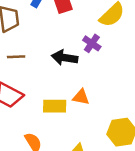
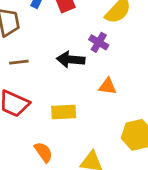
orange triangle: (81, 97) -> (108, 86), moved

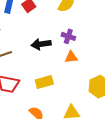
purple cross: (99, 42) -> (68, 36), moved

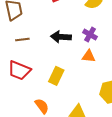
yellow rectangle: (44, 82) -> (56, 76), turned -60

